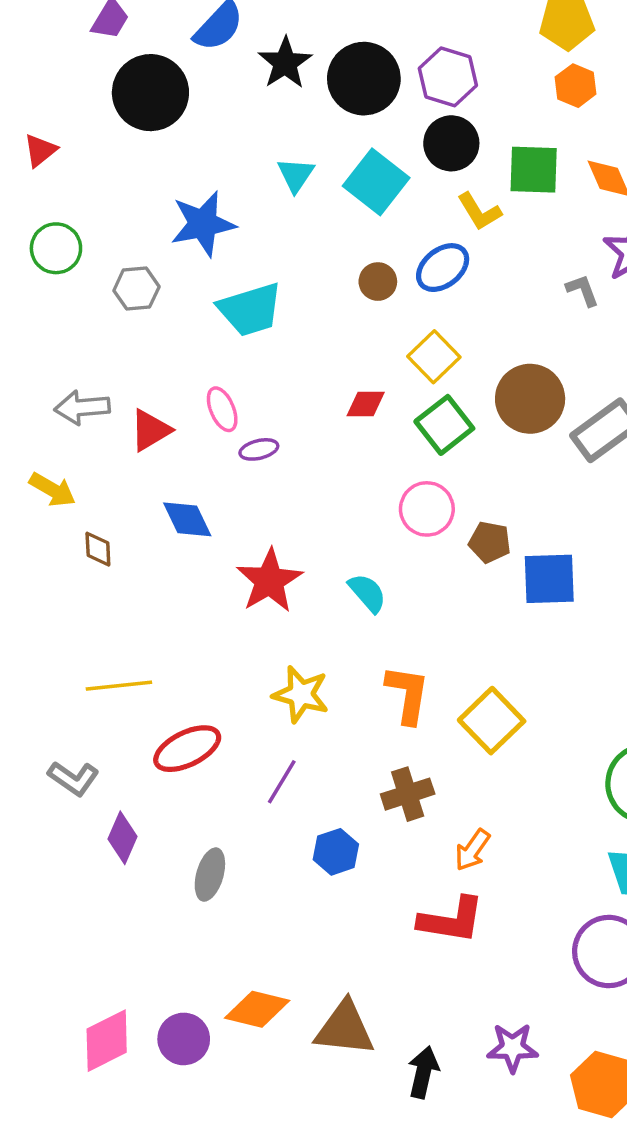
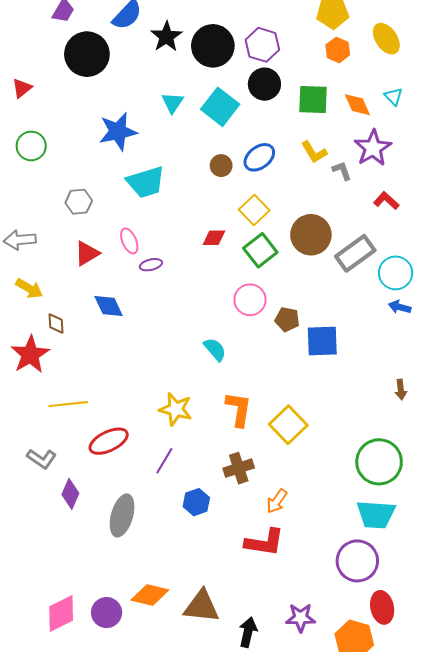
yellow L-shape: (479, 212) -> (314, 152), moved
gray hexagon: (136, 289) -> (79, 202), moved
gray arrow: (82, 407) -> (20, 240), moved
red star: (269, 581) -> (30, 354), moved
gray ellipse: (210, 875) -> (122, 516), size x1.4

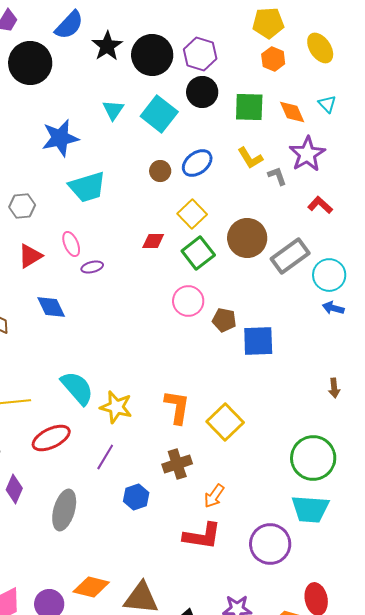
cyan semicircle: (215, 349) -> (77, 388), moved, size x1.5
purple circle: (357, 561) -> (270, 544), moved

